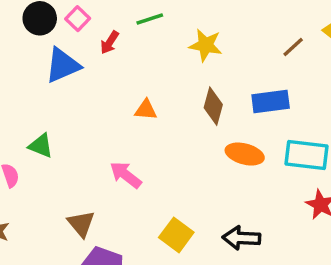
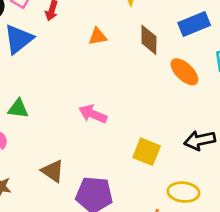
orange triangle: (146, 110) -> (98, 36), moved
orange ellipse: (245, 154) -> (184, 72), turned 44
brown triangle: (81, 224) -> (53, 171), moved

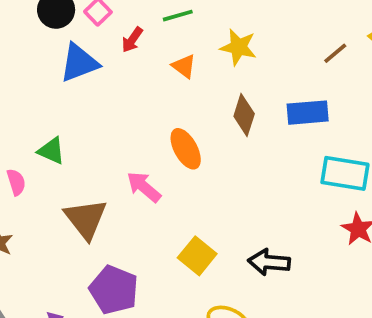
orange triangle: (98, 36) -> (184, 66), moved, turned 30
orange ellipse: (184, 72) -> (186, 149), moved
brown triangle: (53, 171) -> (86, 219), moved, size x1.4

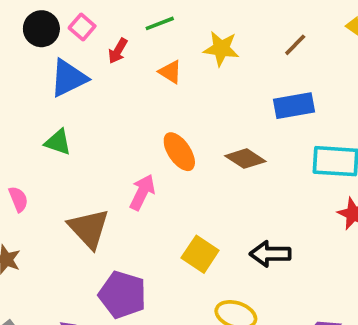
brown line: (335, 53) -> (295, 45), moved
brown diamond: (244, 115) -> (245, 159), moved, turned -69
green triangle: (51, 151) -> (58, 142), moved
pink arrow: (144, 187) -> (142, 192), turned 81

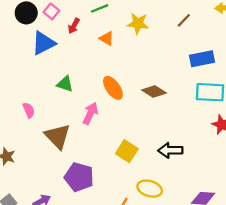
blue rectangle: (294, 106) -> (202, 59), moved
green triangle: (58, 142) -> (65, 84), moved
pink semicircle: (18, 199) -> (29, 110), moved

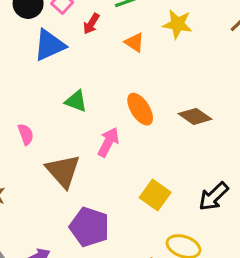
black arrow: (170, 150) -> (214, 196), turned -45

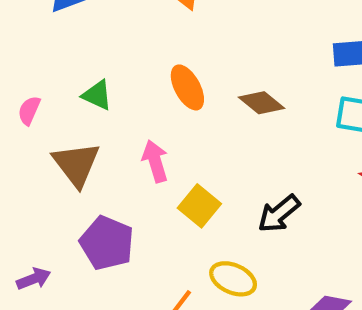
green triangle: (76, 101) -> (97, 95), moved
pink semicircle: (26, 134) -> (29, 110), turned -140
pink arrow: (108, 142) -> (155, 161), moved, turned -48

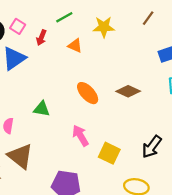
brown triangle: (76, 164) -> (20, 156), moved

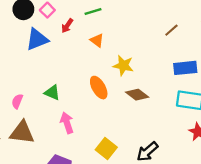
yellow star: (104, 27) -> (123, 66), moved
pink arrow: (80, 136) -> (67, 123), moved
brown triangle: (20, 156) -> (22, 132), turned -44

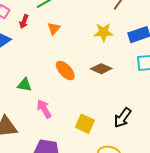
orange triangle: (97, 40) -> (54, 28), turned 48
yellow star: (123, 66) -> (103, 32), moved

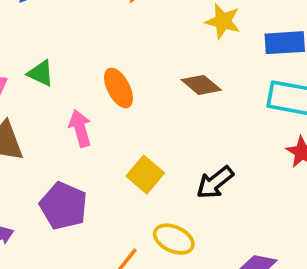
orange ellipse: (65, 70) -> (119, 88), moved
green triangle: (25, 85) -> (41, 73), moved

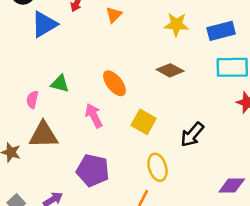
yellow square: (145, 175) -> (144, 122), moved
yellow ellipse: (174, 239) -> (157, 167), moved, turned 60

